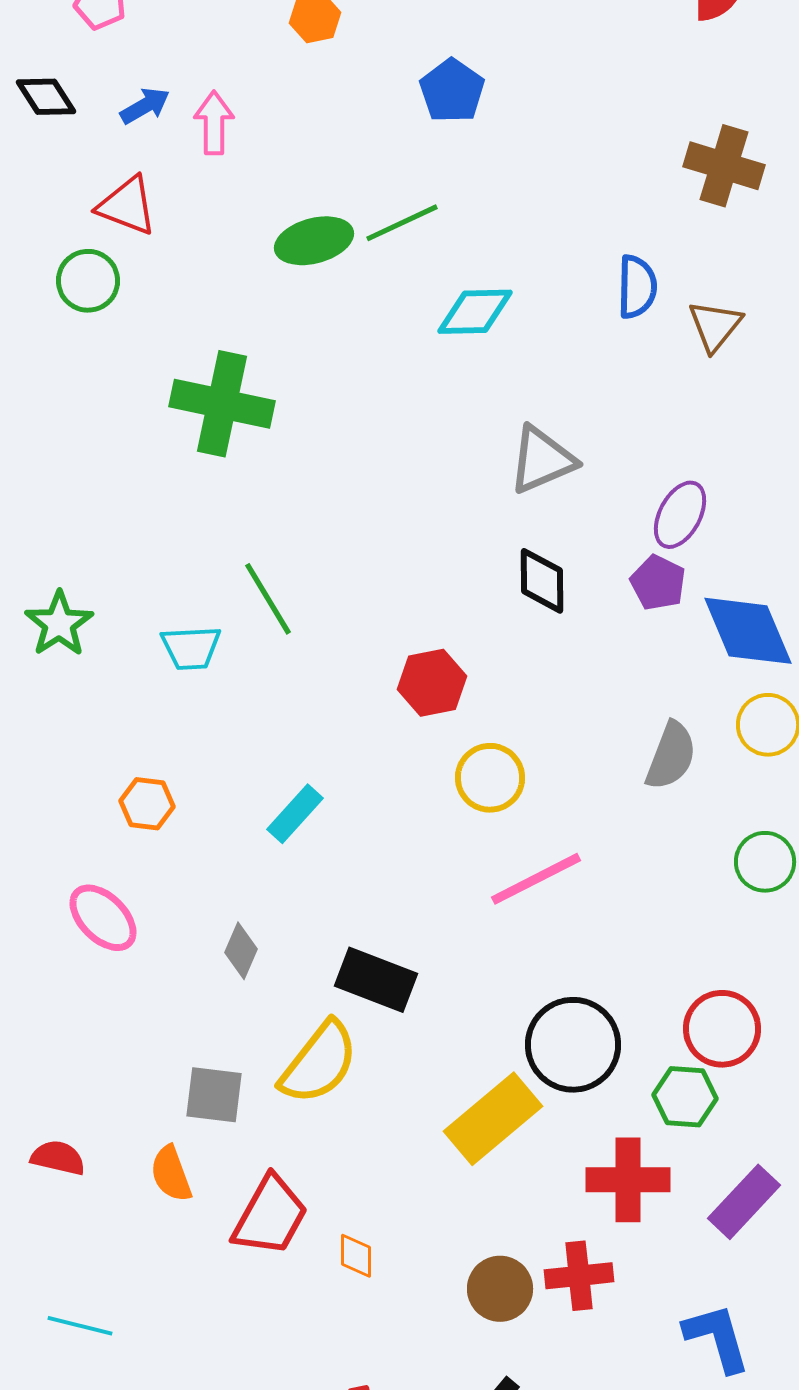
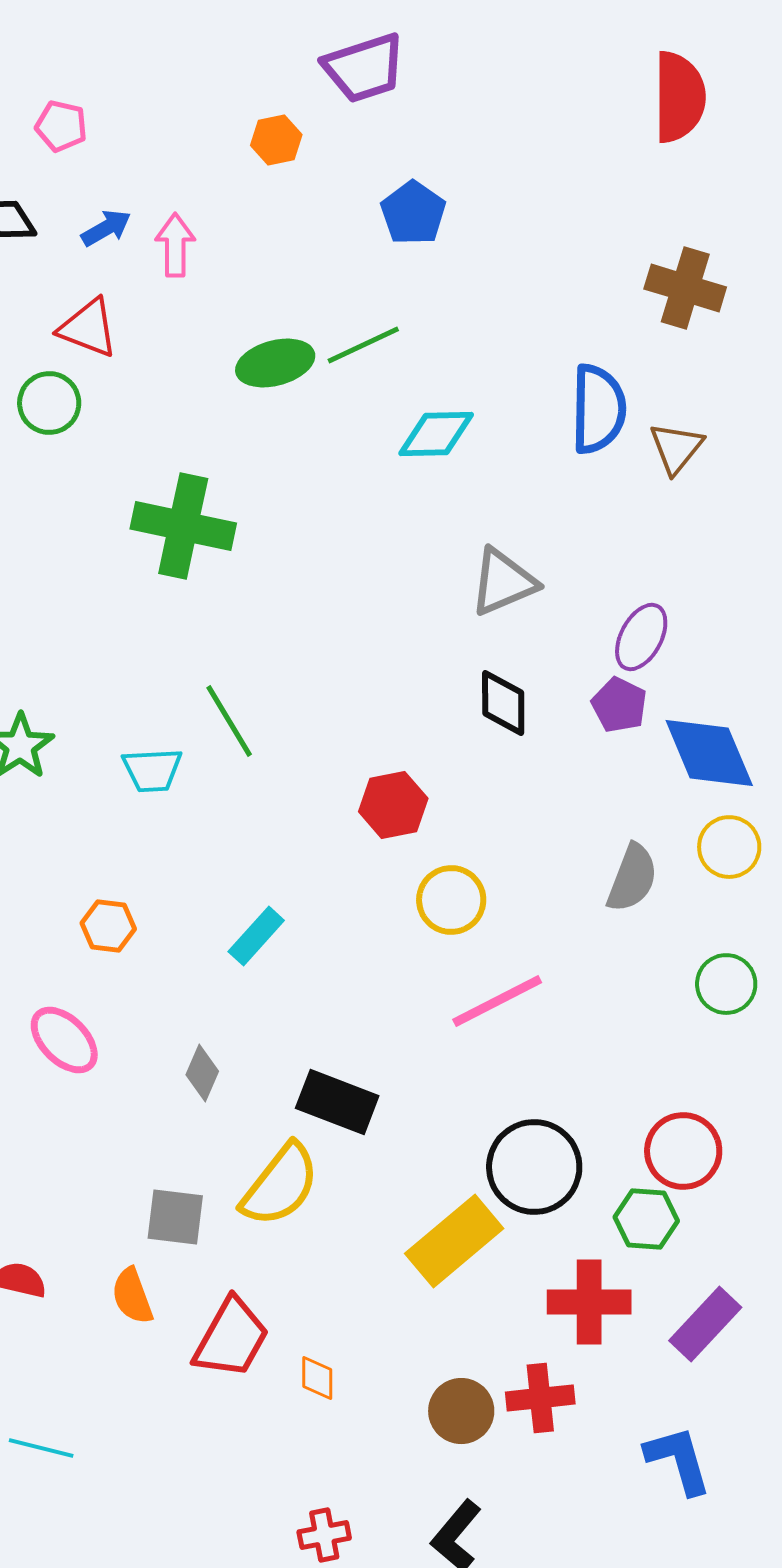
blue semicircle: (637, 287) -> (598, 409), size x1.4

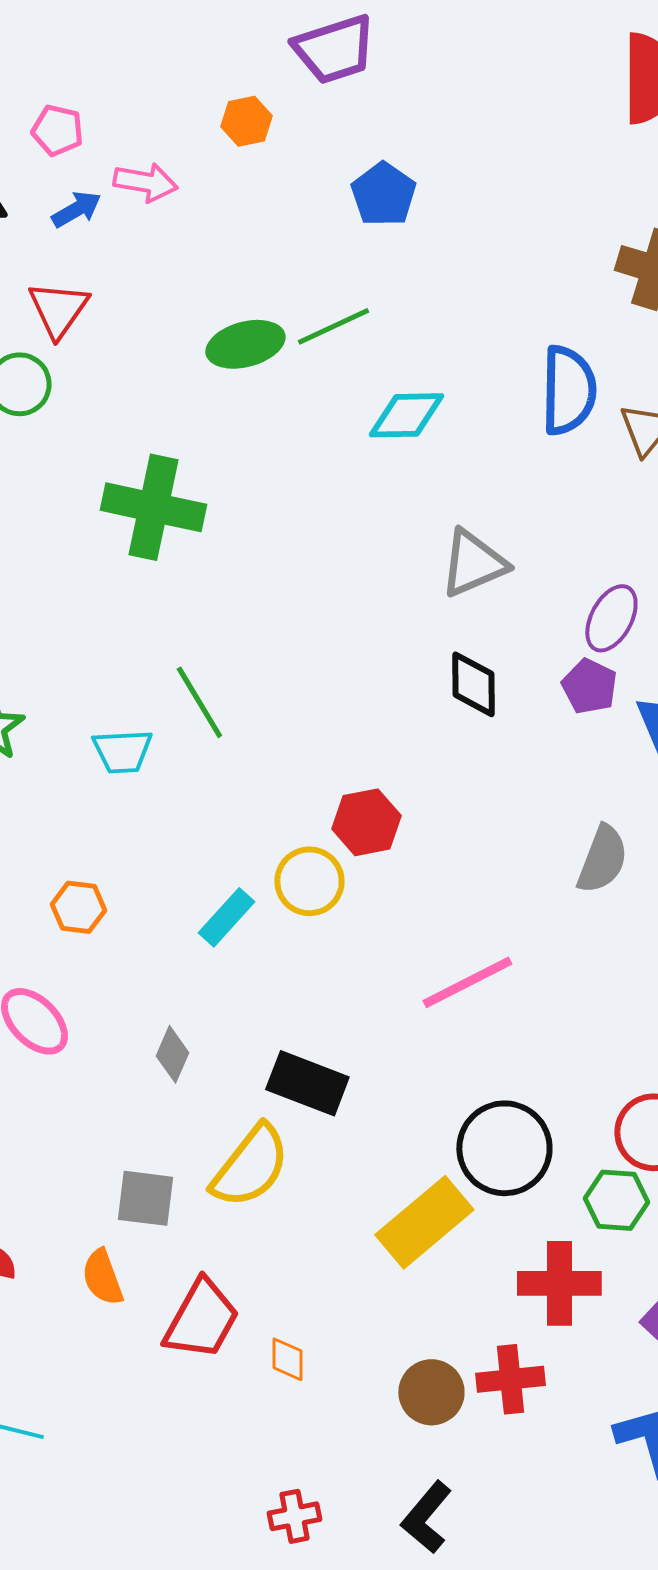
pink pentagon: (61, 126) -> (57, 130), moved
pink arrow: (175, 245) -> (145, 182), moved, turned 100
red triangle: (88, 328) -> (58, 309), turned 44
red hexagon: (393, 805) -> (366, 822), moved
yellow circle: (451, 900) -> (309, 881), moved

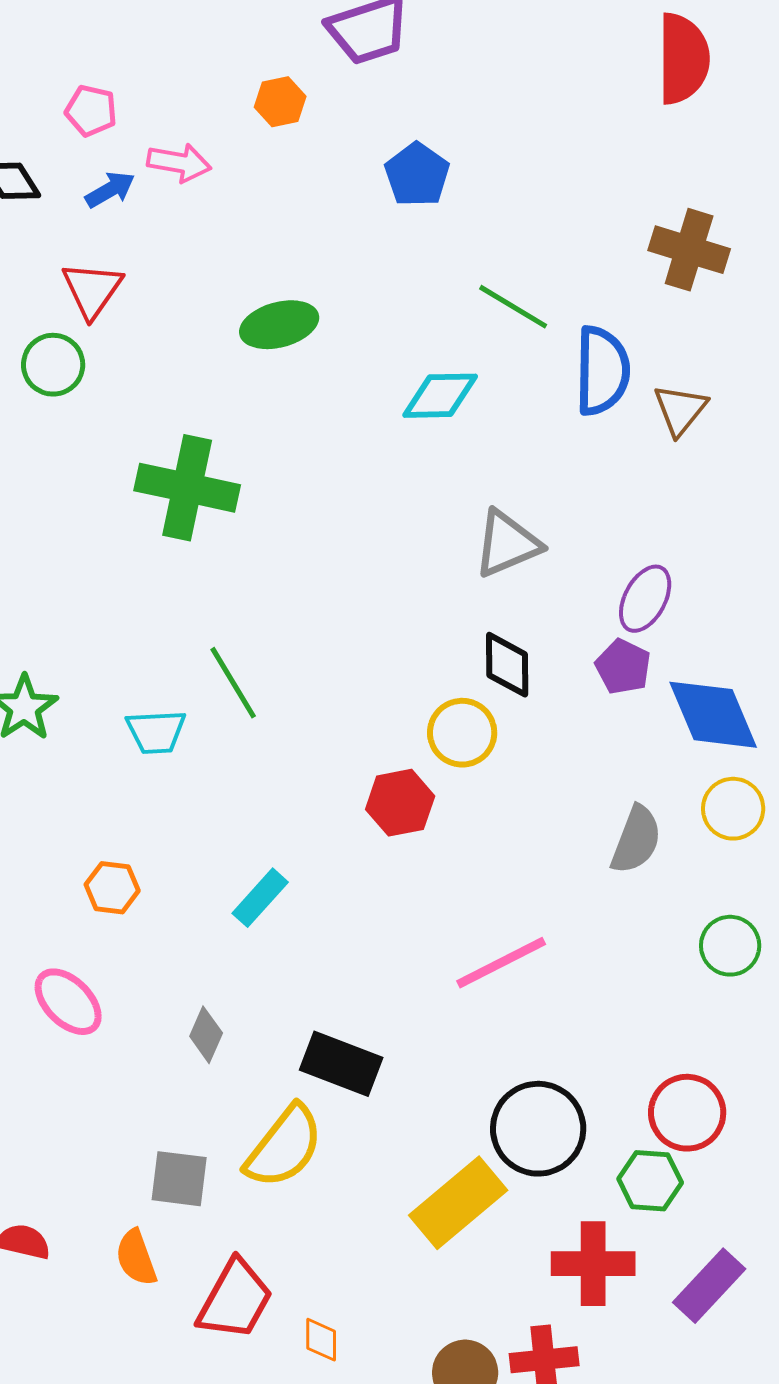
green line: (333, 326) -> (513, 307), moved, turned 56
yellow circle: (309, 881) -> (462, 733), moved

